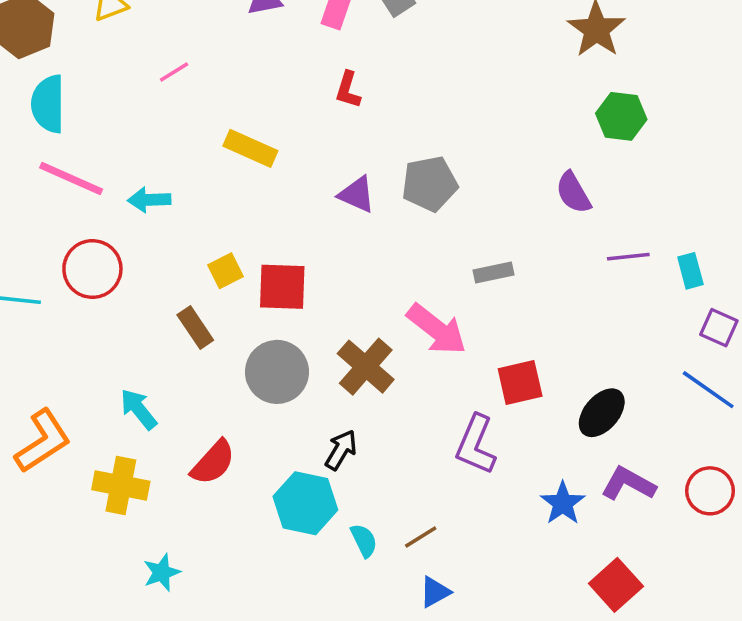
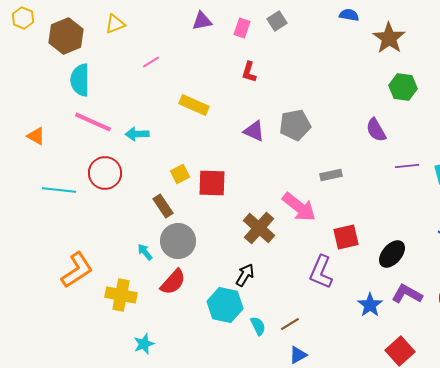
gray circle: (277, 372) -> (178, 241), moved
cyan arrow: (139, 409) -> (145, 252), moved, size x0.7

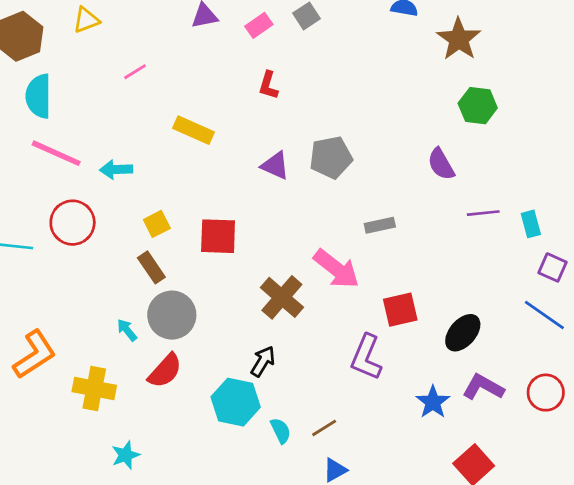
pink rectangle: (242, 28) -> (259, 25), turned 36
yellow square: (180, 174) -> (157, 224), moved

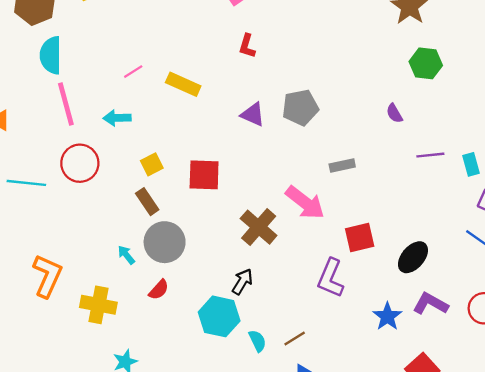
pink line: (135, 72) -> (133, 72), moved
pink line: (56, 153) -> (66, 104), turned 51
purple semicircle: (441, 164) -> (394, 113), size x0.7
orange L-shape: (34, 354) -> (47, 276), turned -33
red semicircle: (165, 371) -> (159, 290), size x0.7

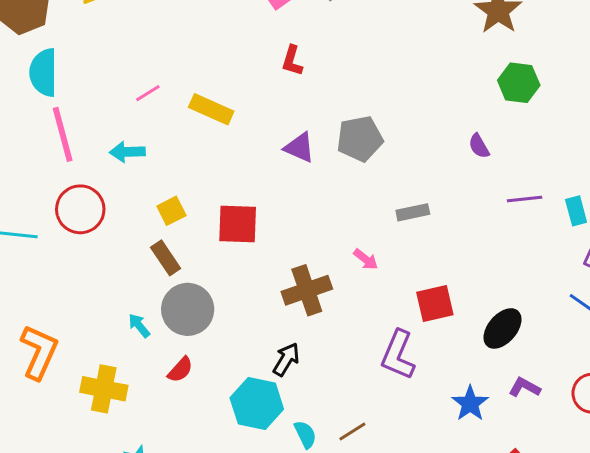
pink arrow: (305, 203) -> (366, 259), size x0.5
brown cross: (259, 227) -> (307, 290), turned 30
purple L-shape: (430, 304) -> (525, 387), size x0.7

